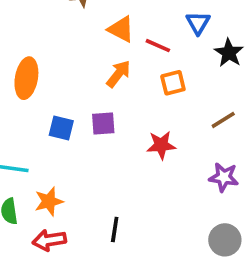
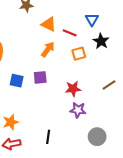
black star: (229, 53) -> (101, 41), moved
brown line: (223, 120) -> (109, 85), moved
purple star: (224, 177) -> (78, 110), moved
gray circle: (225, 240) -> (97, 137), moved

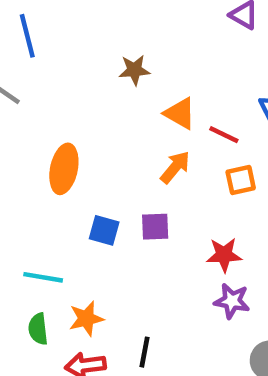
black line: (48, 137) -> (144, 352), moved

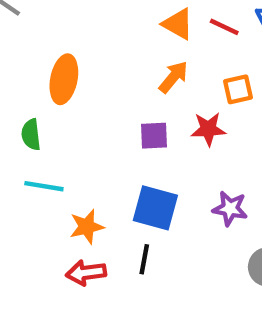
red line: (224, 135) -> (224, 27), moved
blue square: (104, 230) -> (155, 208), moved, size x1.5
red star: (224, 255) -> (208, 129), moved
green semicircle: (38, 329) -> (31, 135), moved

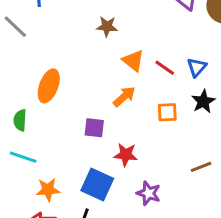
red star: (208, 129) -> (126, 155), moved
purple square: (154, 136) -> (94, 128), moved

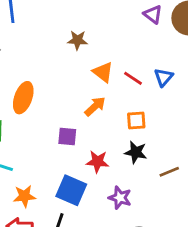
black star: (203, 101) -> (136, 152), moved, turned -30

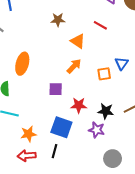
blue triangle: (163, 77) -> (122, 63), moved
red line: (133, 78) -> (100, 25), moved
black star: (136, 152) -> (106, 111), moved

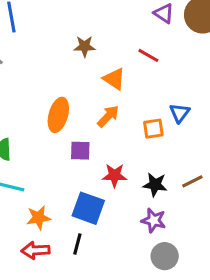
orange ellipse: (22, 64) -> (58, 115), moved
purple star: (97, 130) -> (154, 220), moved

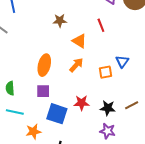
red line: (148, 55) -> (101, 25), turned 40
purple square: (80, 151) -> (43, 91), moved
blue square: (88, 208) -> (57, 114), moved

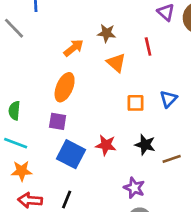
brown star: (60, 21) -> (107, 33), moved
orange arrow: (76, 65) -> (74, 48), moved
orange square: (106, 72) -> (135, 103), moved
black star: (108, 108) -> (145, 145), moved
orange star: (33, 131) -> (22, 171), moved

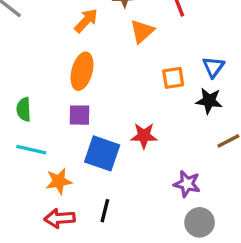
orange triangle: (116, 63) -> (142, 31), turned 45
black star: (145, 145) -> (209, 101), moved
orange star: (22, 171) -> (59, 181), moved

